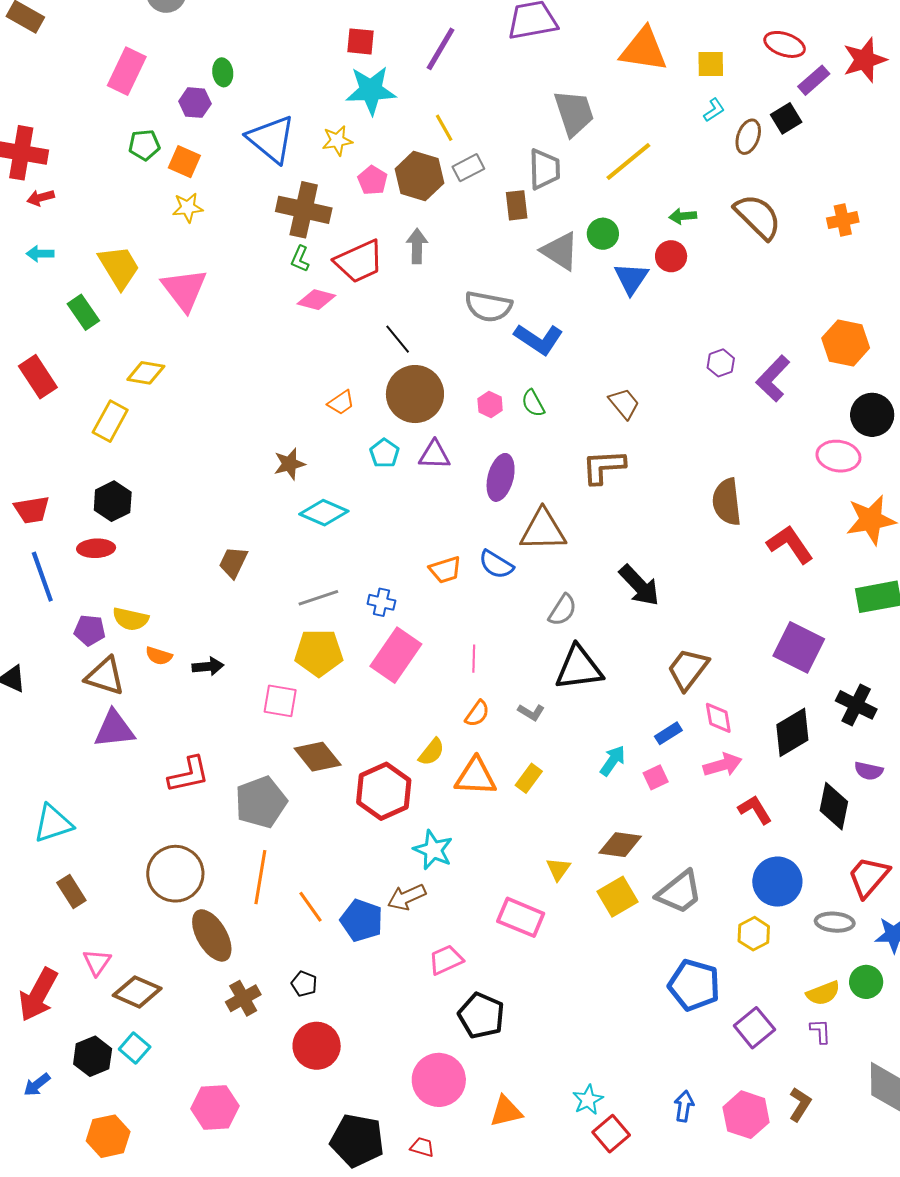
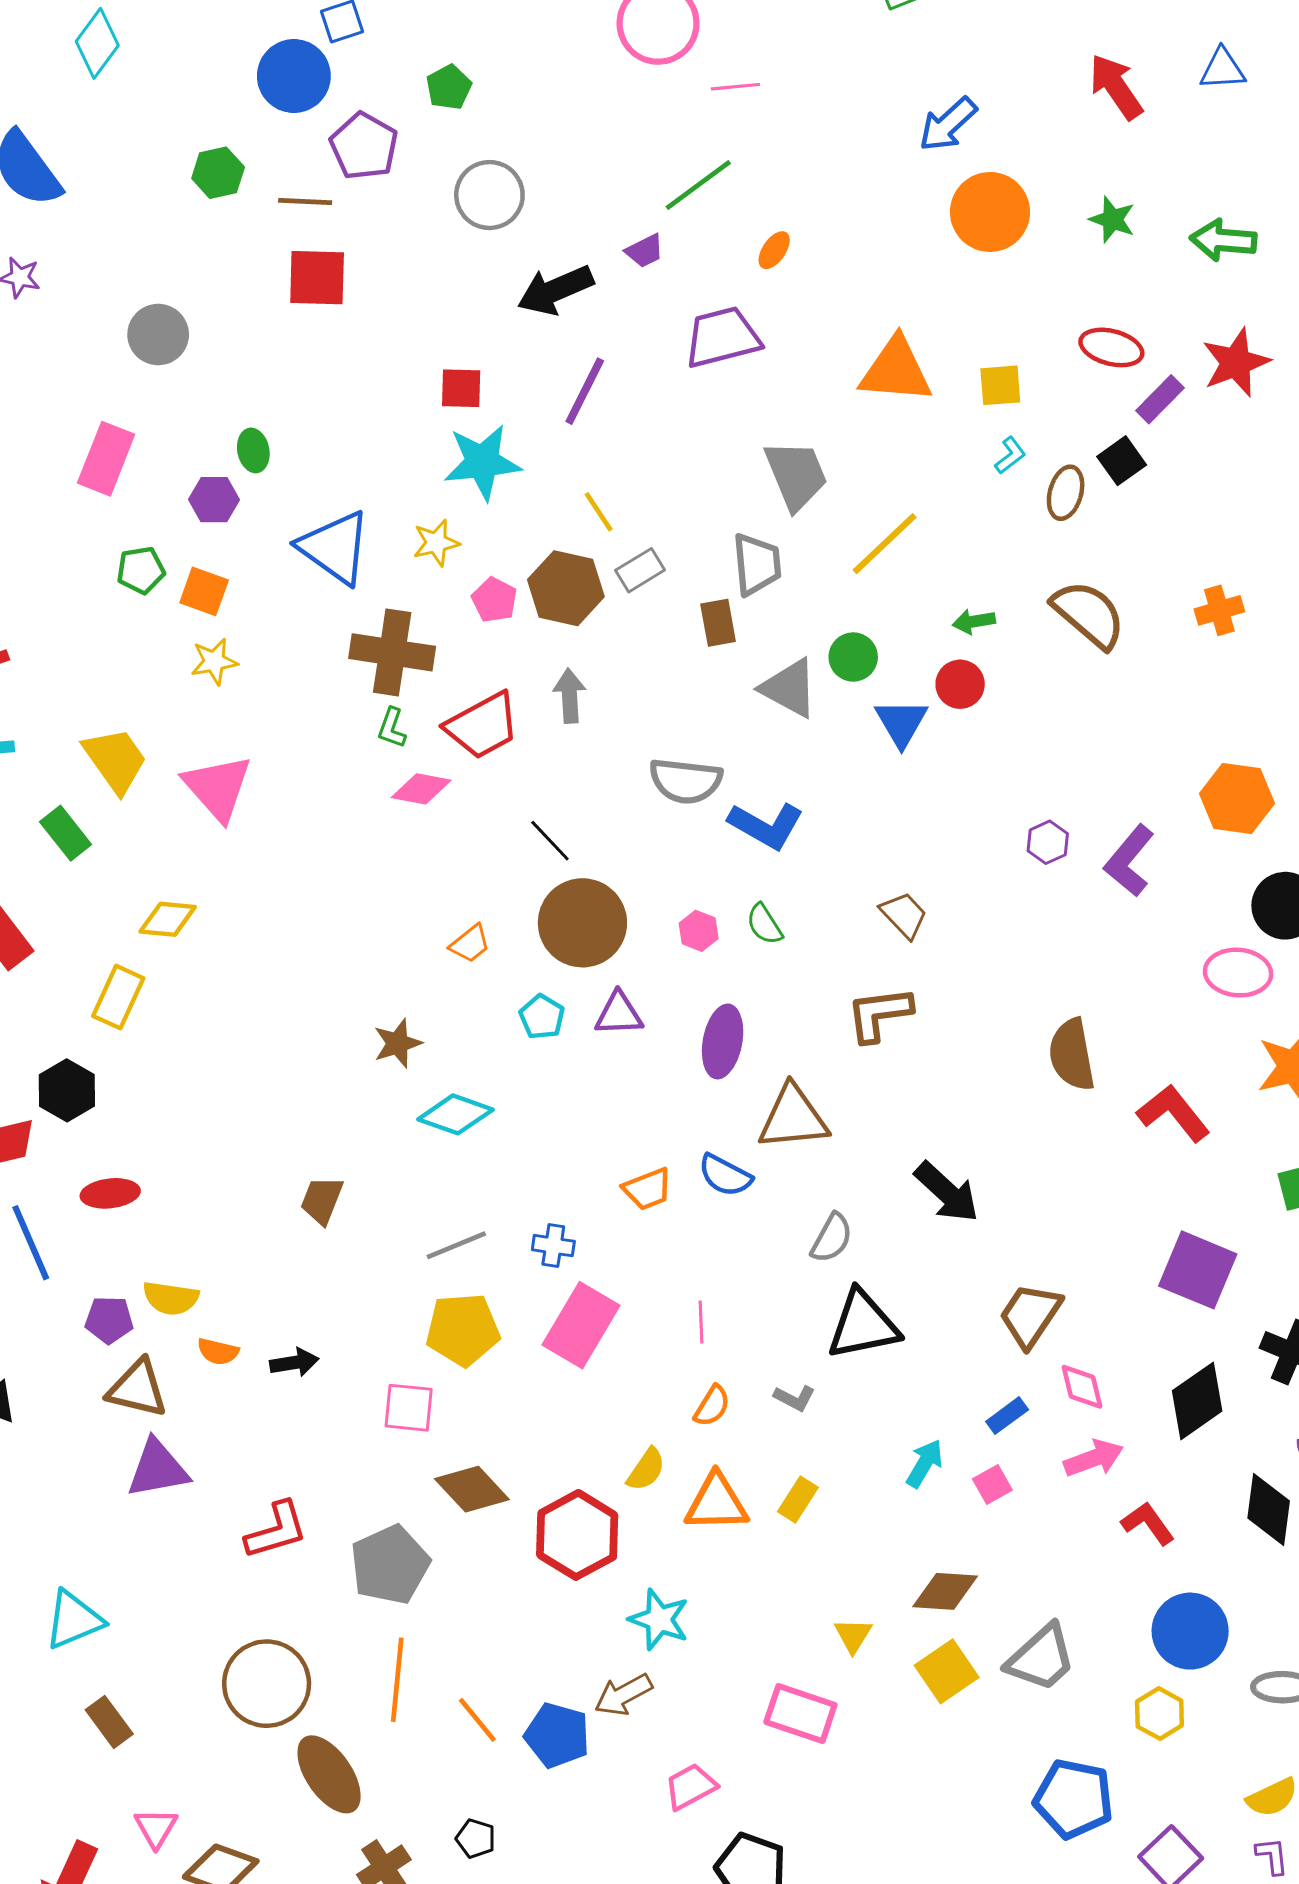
black hexagon: (113, 501) -> (67, 1090), moved

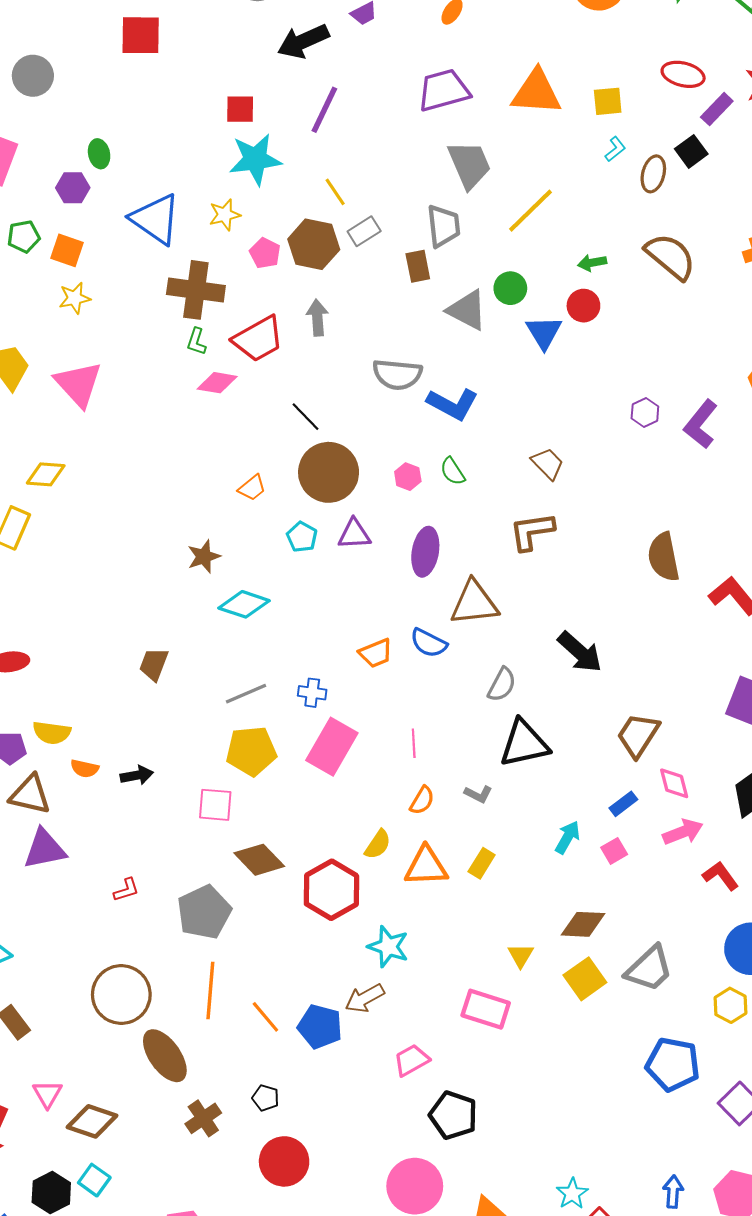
purple trapezoid: (722, 337) -> (444, 90), moved
red L-shape: (276, 1530) -> (126, 890), size x0.6

